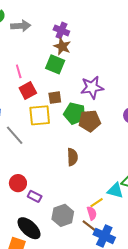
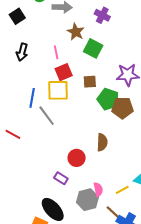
brown star: (62, 46) -> (76, 32), moved
yellow square: (40, 115) -> (58, 90), moved
red circle: (18, 183) -> (77, 158), moved
pink semicircle: (92, 213) -> (98, 189), moved

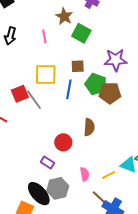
red square: (64, 72) -> (20, 94), moved
blue line: (32, 98) -> (69, 89), moved
gray hexagon: (87, 200) -> (58, 188), moved

